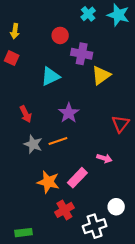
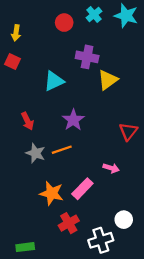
red circle: (60, 35) -> (64, 23), moved

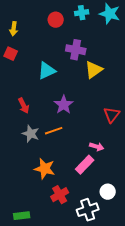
cyan cross: (94, 15) -> (82, 13), turned 32
pink rectangle: (82, 189) -> (85, 165), moved

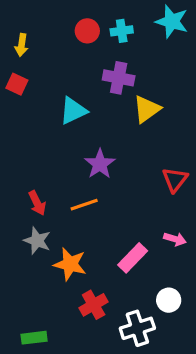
cyan cross: (82, 13) -> (122, 31), moved
red arrow: (24, 106) -> (37, 203), moved
gray star: (31, 134) -> (37, 241), moved
pink arrow: (97, 147) -> (175, 239), moved

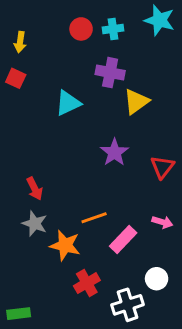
purple star: (100, 164) -> (114, 152), moved
orange line: (84, 205) -> (94, 218), moved
green rectangle: (34, 338) -> (19, 314), moved

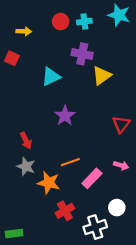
yellow arrow: (20, 42) -> (24, 31), moved, turned -96
purple star: (114, 152) -> (65, 116), moved

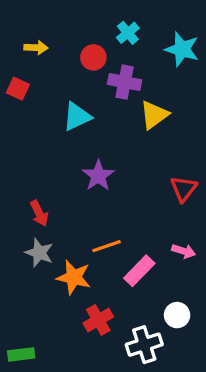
cyan star: (119, 15) -> (182, 49), moved
red circle: (61, 22) -> (93, 57), moved
cyan cross: (84, 22) -> (128, 33), turned -32

